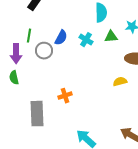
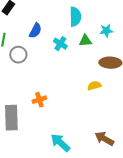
blue semicircle: (61, 38) -> (35, 31), moved

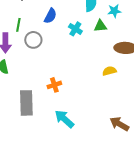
cyan star: (106, 31) -> (114, 11), moved
cyan arrow: (60, 143) -> (64, 119), moved

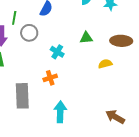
green triangle: (100, 26) -> (86, 38), moved
cyan cross: (75, 29) -> (57, 52), moved
cyan arrow: (64, 119) -> (60, 112), turned 50

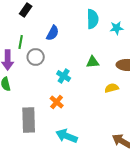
orange cross: (50, 78) -> (57, 102), turned -32
cyan arrow: (60, 112) -> (67, 136), turned -70

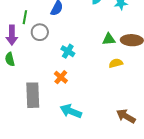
green triangle: (93, 62) -> (109, 39), moved

